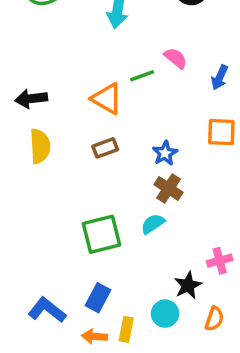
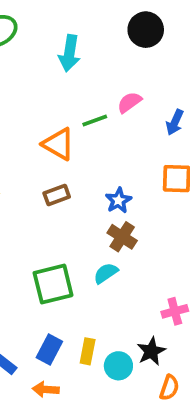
pink semicircle: (176, 58) -> (129, 102), turned -75
black star: (188, 285) -> (151, 351), moved
orange semicircle: (214, 319) -> (169, 388), moved
yellow rectangle: (126, 329) -> (88, 351), moved

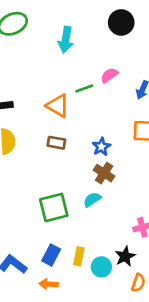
brown rectangle: (57, 195) -> (56, 143), turned 30

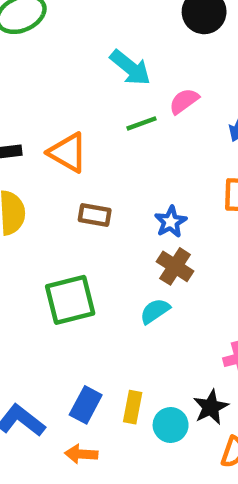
cyan arrow: (66, 40) -> (130, 68), moved, turned -60
orange triangle: (58, 106) -> (68, 153), moved
green square: (54, 207) -> (70, 300), moved

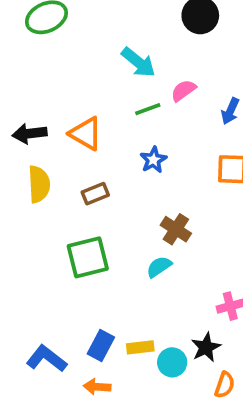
brown rectangle: (95, 215) -> (95, 194), moved, turned -32
blue star: (171, 222) -> (153, 160), moved
yellow rectangle: (133, 407) -> (140, 347), turned 72

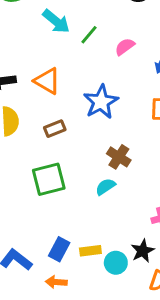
cyan arrow: (138, 62) -> (56, 21), moved
green line: (148, 109) -> (89, 35), moved, turned -30
blue star: (153, 160) -> (101, 102), size x1.6

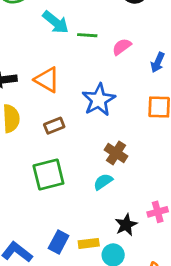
green line: (89, 35) -> (87, 35), turned 54
black star: (143, 251) -> (126, 225), moved

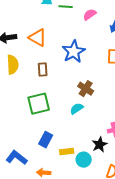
brown rectangle: (54, 126) -> (43, 70), turned -72
black star: (126, 225) -> (100, 145), moved
blue rectangle: (59, 242) -> (46, 140), moved

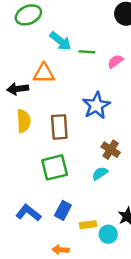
orange triangle: (38, 38) -> (44, 73), moved, turned -30
brown rectangle: (43, 70) -> (59, 127), size x1.5
blue L-shape: (17, 158) -> (28, 213), moved

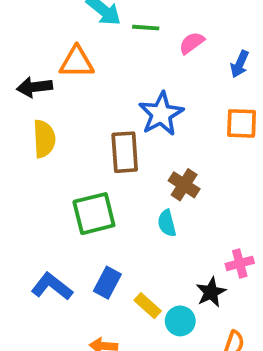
brown rectangle: (59, 127) -> (125, 152), moved
cyan semicircle: (100, 173) -> (167, 223), turned -70
yellow rectangle: (88, 225) -> (148, 306), turned 49

